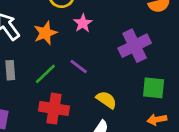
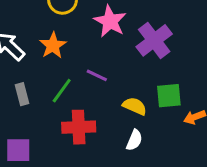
pink star: (83, 23) -> (110, 21), moved, size x1.5
green square: (154, 88) -> (169, 96), moved

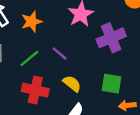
yellow semicircle: (135, 106) -> (72, 84), moved

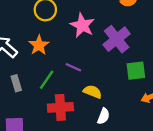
green square: (112, 84) -> (136, 71), moved

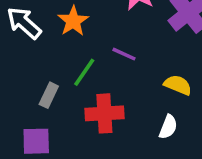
gray rectangle: (16, 83) -> (49, 95), moved, turned 42
yellow semicircle: (93, 92) -> (178, 85), moved

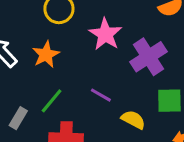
purple line: (124, 54) -> (101, 95), moved

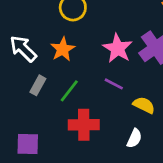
pink star: (105, 34) -> (118, 48), moved
gray rectangle: (18, 118) -> (38, 85), moved

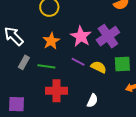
orange star: (63, 49) -> (51, 41), moved
green line: (69, 91) -> (46, 66), turned 60
yellow semicircle: (144, 105) -> (99, 67), moved

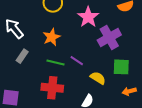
pink star: (81, 36) -> (88, 17), moved
green line: (46, 66) -> (55, 62), moved
yellow semicircle: (99, 67) -> (98, 78), moved

